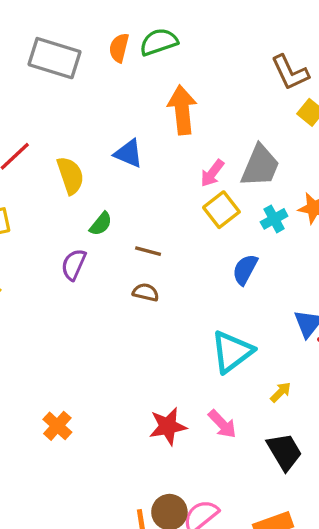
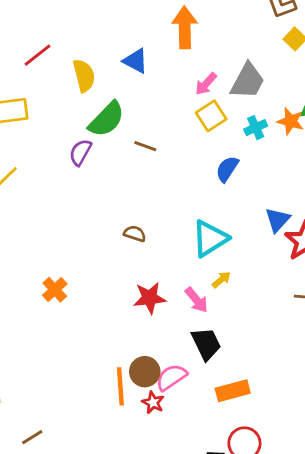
green semicircle: (101, 224) -> (107, 119), size x1.8
brown semicircle: (146, 292) -> (135, 234), moved
yellow arrow: (281, 392) -> (221, 280), moved
black trapezoid: (284, 452) -> (206, 344), moved

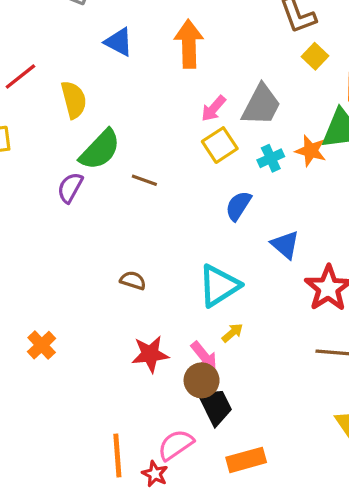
blue triangle: (135, 61) -> (119, 42), moved
blue triangle: (278, 220) -> (285, 245), moved, turned -32
brown circle: (145, 372) -> (202, 380), moved

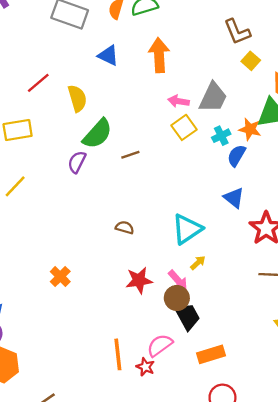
pink arrow: (214, 109) -> (179, 101), turned 60
brown line: (144, 180) -> (130, 155), turned -36
blue semicircle: (238, 206) -> (237, 156), moved

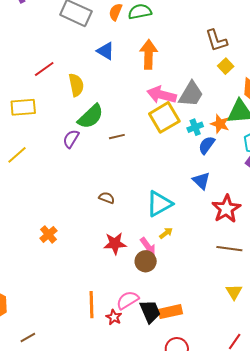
pink arrow: (179, 101) -> (162, 95), size x1.6
yellow square: (184, 127) -> (164, 117), size x1.4
black trapezoid: (187, 316) -> (150, 312), moved

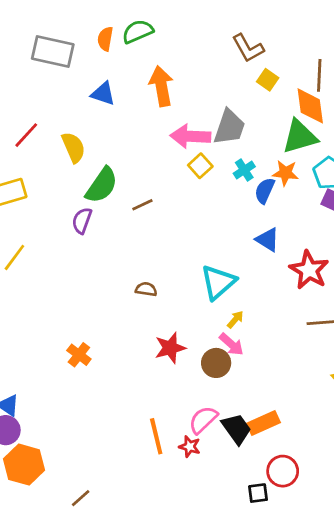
yellow square: (164, 117) -> (200, 166), size x0.6
orange star: (220, 124) -> (285, 173), moved
pink arrow: (148, 246) -> (231, 344), moved

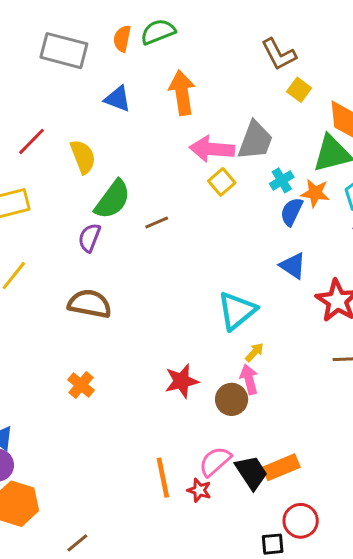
cyan cross: (244, 170) -> (282, 180), moved
brown semicircle: (146, 289) -> (90, 304), moved, size x1.8
pink arrow: (231, 344) -> (249, 379), turned -148

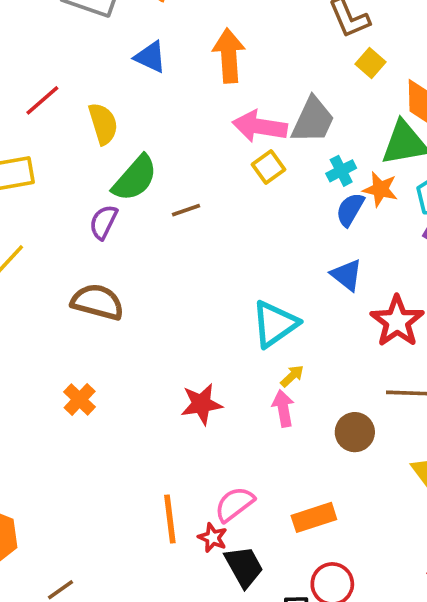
brown circle: (232, 399) -> (355, 432), moved
black trapezoid: (251, 472) -> (244, 567), moved

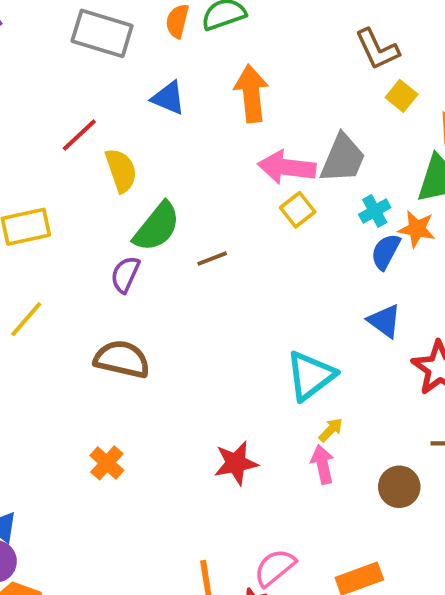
red line: (42, 100) -> (79, 135), moved

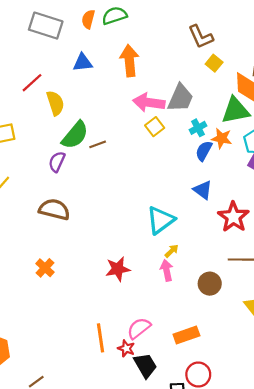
blue triangle: (168, 98) -> (83, 62), turned -30
brown line: (212, 259) -> (98, 144), moved

